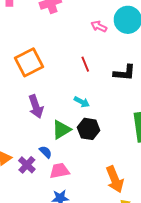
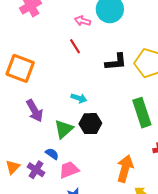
orange square: (29, 62) -> (20, 68), turned -32
red line: (85, 64) -> (75, 46), moved
orange arrow: (115, 179) -> (125, 169), turned -132

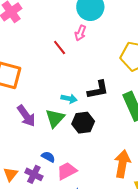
pink arrow: (82, 21) -> (80, 33), moved, turned -77
black L-shape: (116, 62) -> (98, 90), moved
green triangle: (64, 129) -> (55, 118), moved

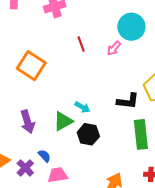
red line: (60, 47) -> (81, 44), moved
black L-shape: (98, 90) -> (128, 101), moved
purple arrow: (26, 116) -> (27, 122), moved

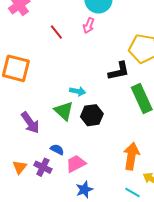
green triangle: (63, 121) -> (64, 111), turned -30

